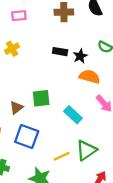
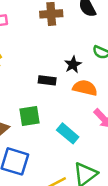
black rectangle: (60, 52) -> (47, 80), moved

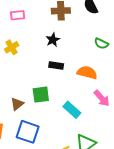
black star: (73, 65) -> (53, 40), moved

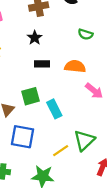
cyan rectangle: (72, 110) -> (54, 109), moved, turned 30

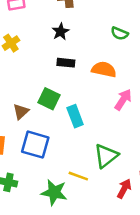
pink arrow: (94, 91) -> (123, 100), turned -102
green square: (30, 96) -> (49, 99), turned 36
yellow line: (61, 151) -> (78, 176), moved, turned 49

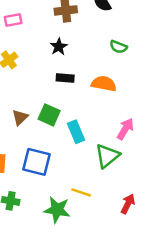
pink arrow: (123, 100) -> (125, 129), moved
brown triangle: (21, 111) -> (20, 117), moved
green triangle: (106, 156) -> (107, 156), moved

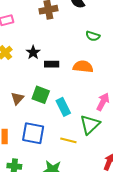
black star: (59, 47) -> (33, 52), moved
yellow line: (81, 192) -> (68, 140), moved

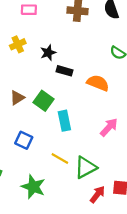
green triangle: (90, 125) -> (86, 167), moved
blue square: (33, 133) -> (24, 140), size x0.7

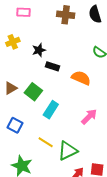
cyan rectangle: (64, 121) -> (51, 110), turned 42

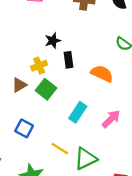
yellow cross: (13, 42) -> (39, 66), moved
black rectangle: (52, 66) -> (69, 60), turned 64
cyan rectangle: (51, 110) -> (78, 112), moved

